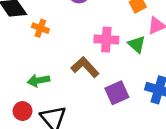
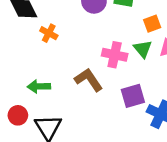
green triangle: (137, 44) -> (143, 49), moved
purple square: (117, 93) -> (133, 96), moved

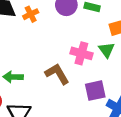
orange cross: (49, 33) -> (31, 14), moved, turned 32

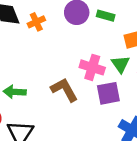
purple square: (95, 91) -> (108, 93), moved

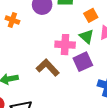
orange cross: (36, 22) -> (12, 20), turned -32

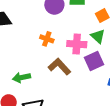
orange cross: (12, 20) -> (47, 39), moved

